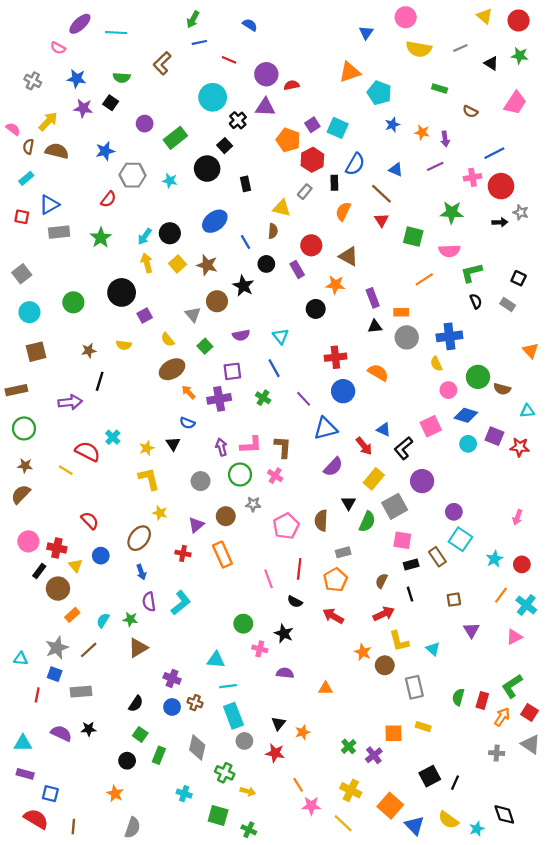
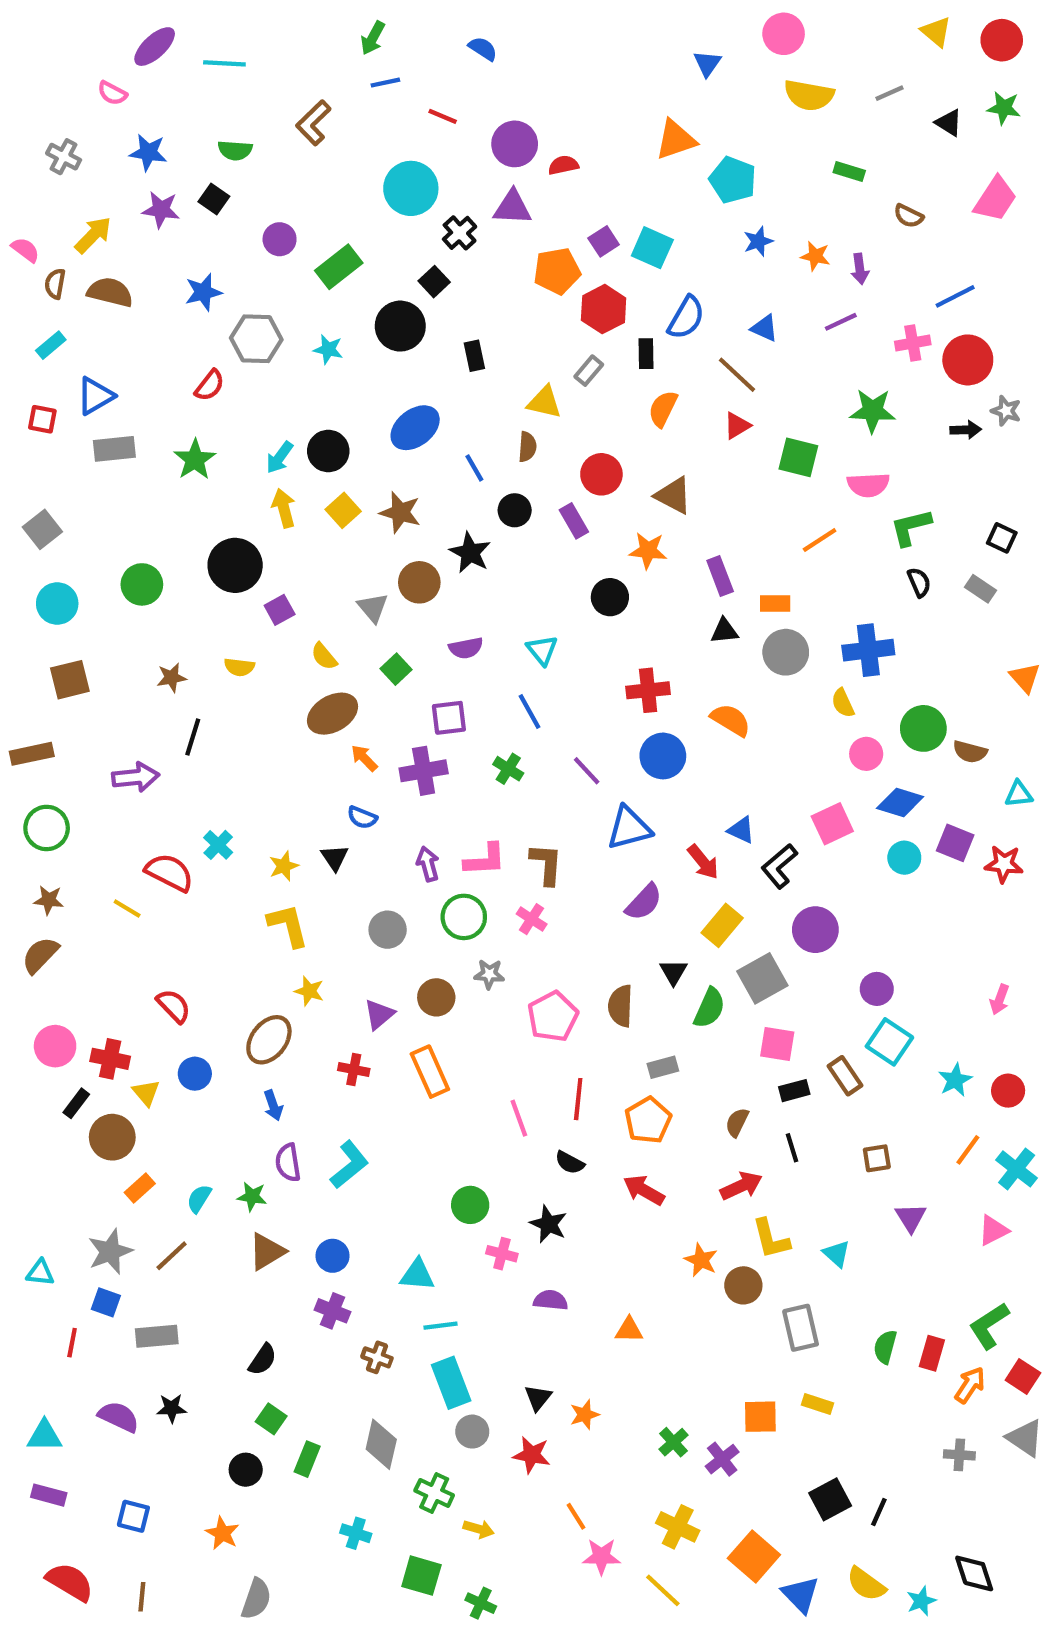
orange pentagon: (288, 140) -> (557, 271), turned -30
red triangle: (381, 220) -> (737, 426), turned 32
blue circle: (172, 707) -> (332, 1256), moved
blue square: (50, 794) -> (133, 1516), moved

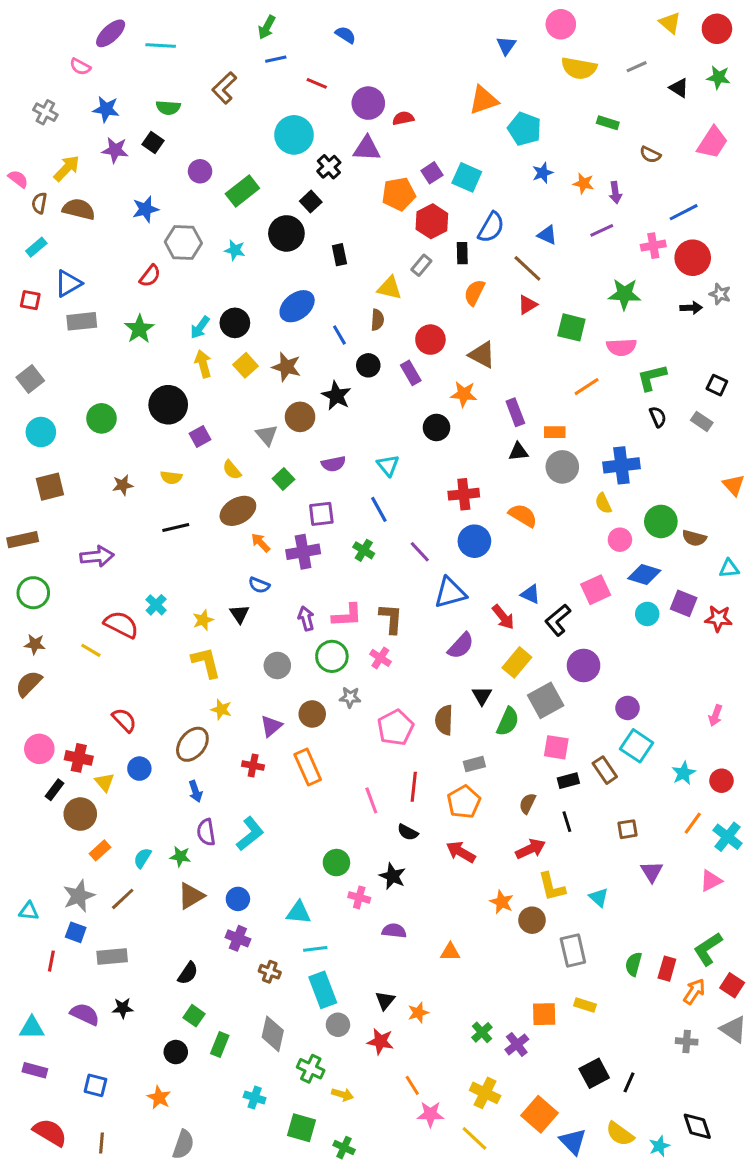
black line: (193, 737) -> (176, 528), moved, turned 60

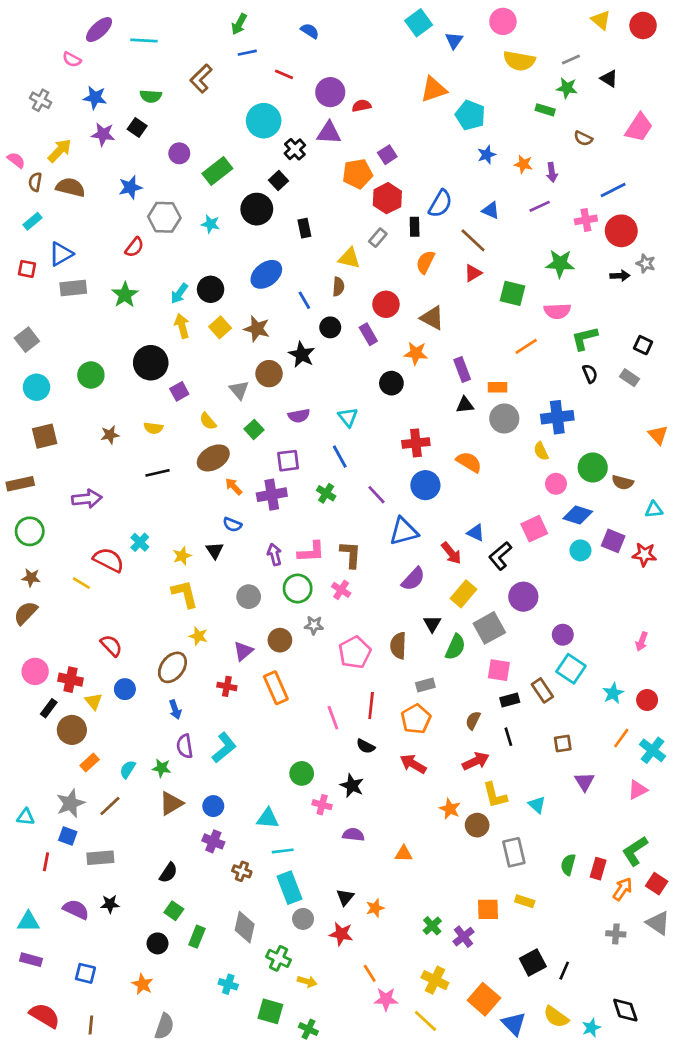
green star: (718, 77) -> (567, 88), moved
cyan square: (467, 177) -> (419, 23), moved, turned 30

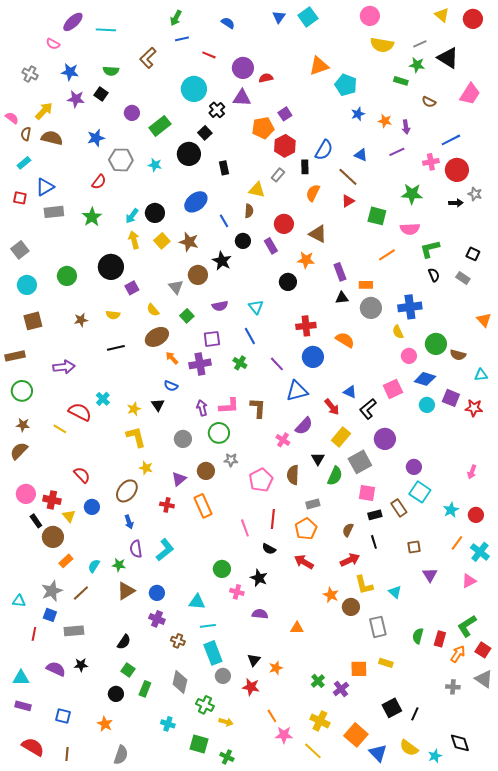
blue triangle: (454, 40) -> (279, 17), moved
black triangle: (609, 79) -> (448, 58), size x1.6
pink cross: (341, 590) -> (283, 440), moved
black rectangle: (49, 708) -> (36, 521), turned -72

